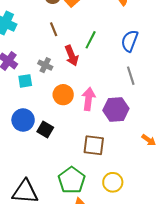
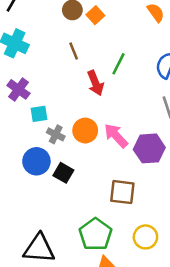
gray cross: (45, 65) -> (56, 134), moved
pink arrow: (88, 99) -> (116, 136), turned -50

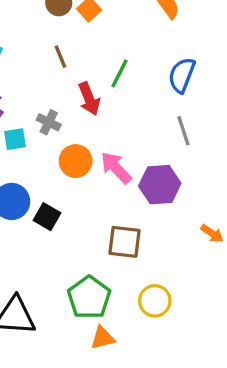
gray cross: (56, 134) -> (49, 122), moved

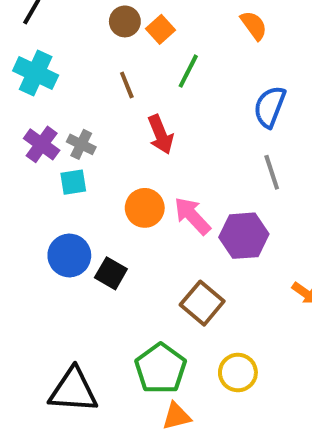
green line: (119, 73) -> (188, 71), moved
gray cross: (49, 122) -> (81, 144), moved
brown square: (124, 242) -> (202, 303), turned 33

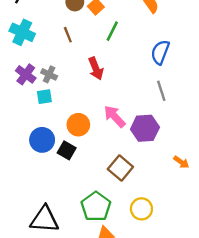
brown line: (127, 85) -> (68, 35), moved
orange circle: (145, 208) -> (78, 125), moved

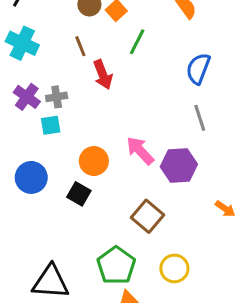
red arrow: (96, 69) -> (103, 75), moved
gray cross: (49, 74) -> (57, 97), turned -35
blue circle: (42, 140) -> (31, 177), moved

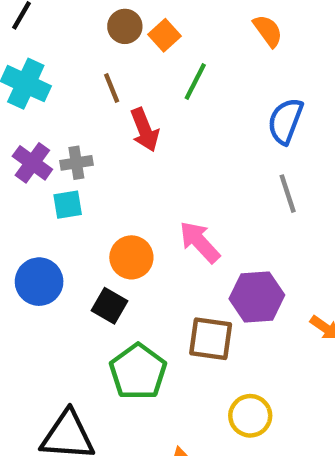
purple hexagon: (179, 166) -> (257, 297), moved
brown square: (148, 216) -> (211, 339), turned -32
green pentagon: (116, 265) -> (138, 372), moved

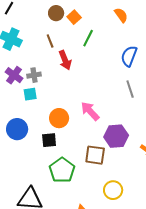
black square: (109, 306) -> (49, 140), turned -35

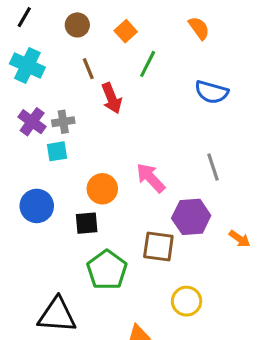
brown circle: (56, 13) -> (77, 25), moved
blue semicircle: (129, 56) -> (211, 92), turned -95
gray line: (130, 89) -> (213, 167), moved

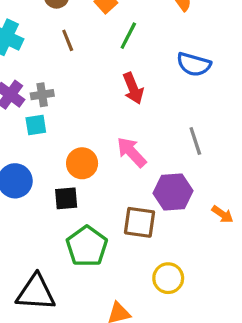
red arrow: (112, 98) -> (133, 88), moved

